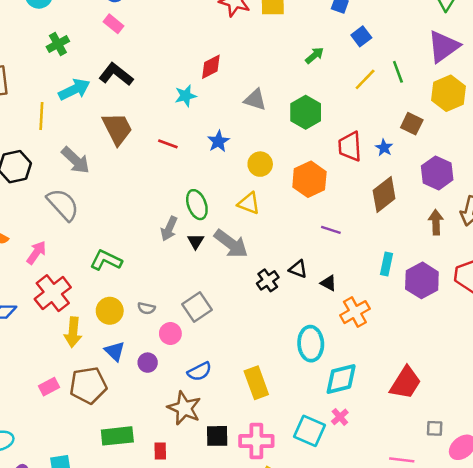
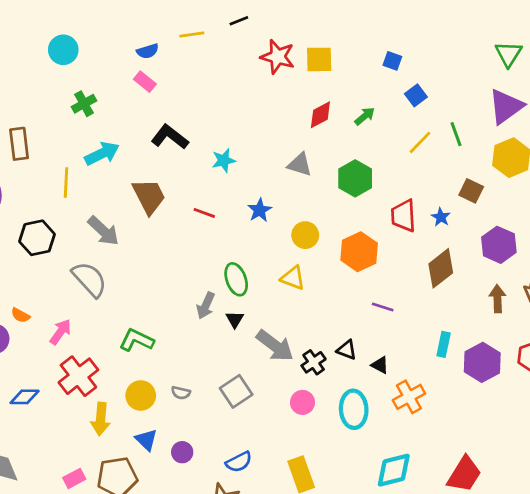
red diamond: (211, 67) -> (320, 115), moved
black L-shape: (116, 74) -> (170, 137), moved
gray arrow: (231, 244) -> (275, 346), moved
pink circle: (170, 334) -> (302, 402), moved
cyan ellipse: (311, 344) -> (354, 409), moved

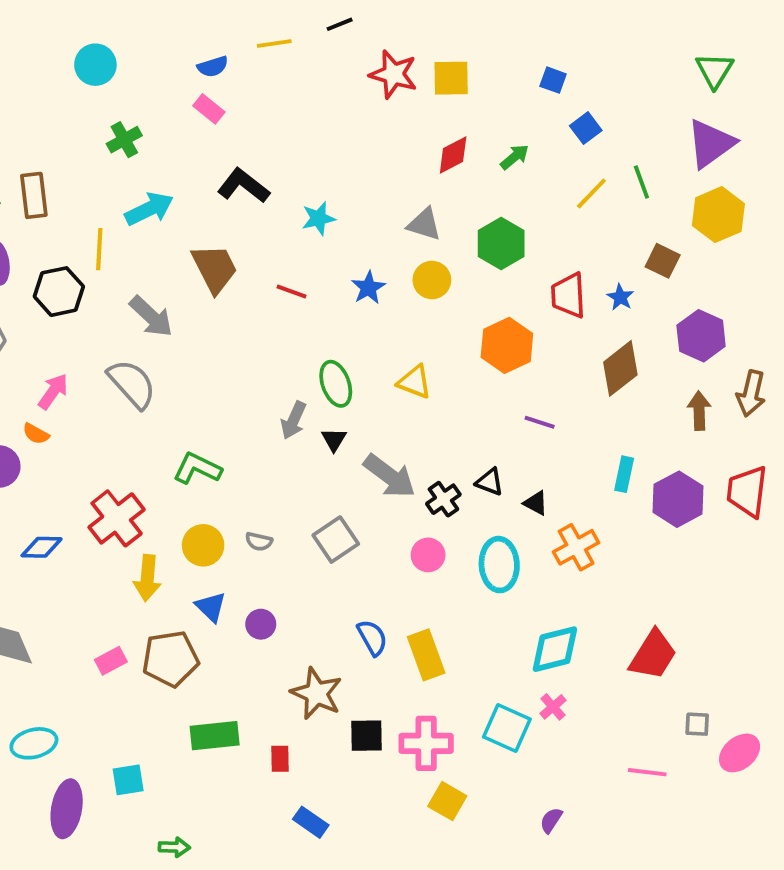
yellow circle: (305, 235) -> (432, 280), moved
black hexagon: (37, 238) -> (59, 292), moved
pink arrow: (60, 332) -> (53, 392), moved
blue semicircle: (239, 462) -> (372, 638), moved, turned -92

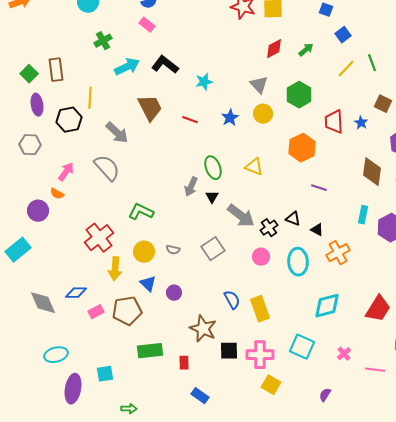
cyan arrow: (149, 209) -> (127, 67), moved
gray triangle: (424, 224) -> (259, 85), turned 30
brown diamond: (620, 368) -> (372, 172), moved, turned -44
blue diamond: (42, 547) -> (76, 293), moved
pink cross: (553, 707) -> (344, 354), moved

